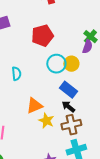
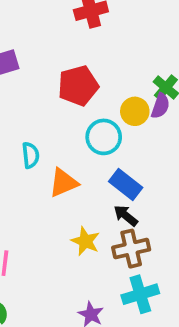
yellow circle: (71, 64) -> (135, 111), moved
orange triangle: (34, 106) -> (63, 183), moved

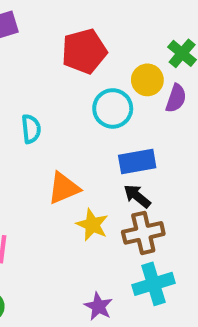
purple semicircle: (160, 106) -> (176, 98), moved
orange triangle: (63, 183) -> (64, 188), moved
blue rectangle: (126, 184) -> (137, 162), turned -48

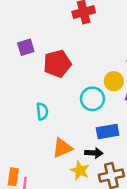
red pentagon: (84, 51) -> (57, 64), moved
black arrow: (137, 196) -> (94, 153), moved, turned 144

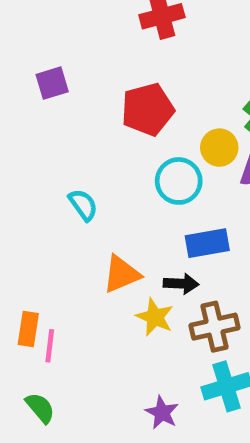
red pentagon: (57, 64) -> (148, 109), moved
cyan semicircle: (42, 111) -> (83, 205), turned -30

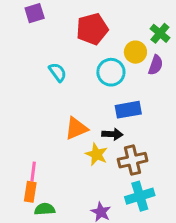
cyan semicircle: (83, 205) -> (58, 72), moved
orange rectangle: (28, 329) -> (30, 192), moved
green semicircle: (40, 408) -> (45, 209), moved, turned -54

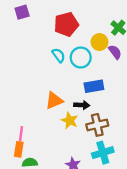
purple semicircle: (156, 65) -> (115, 52), turned -56
cyan semicircle: (58, 72) -> (59, 55), moved

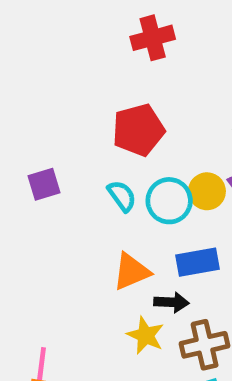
purple square: (22, 12) -> (44, 184), moved
yellow circle: (99, 42) -> (207, 191), moved
orange triangle: (54, 101) -> (131, 272), moved

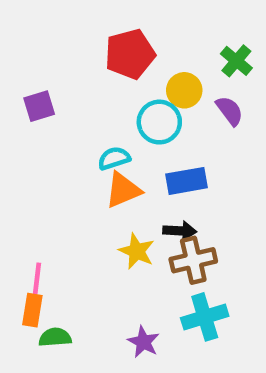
yellow circle: (207, 191) -> (184, 90), moved
cyan semicircle: (122, 196) -> (114, 158), moved, turned -72
black arrow: (171, 302) -> (180, 231), moved

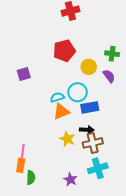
green cross: (236, 61) -> (112, 54), turned -32
cyan circle: (159, 122) -> (78, 92), moved
green semicircle: (55, 337) -> (31, 177), turned 96

